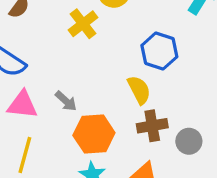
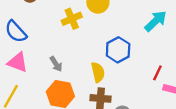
gray arrow: (66, 101) -> (56, 64), moved

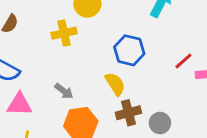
yellow cross: (72, 19) -> (64, 33), turned 30
red line: (157, 73) -> (183, 61), turned 42

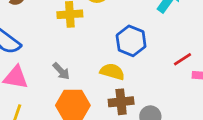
yellow semicircle: (115, 84) -> (112, 72), turned -50

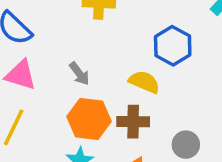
brown cross: (121, 102) -> (133, 122), moved

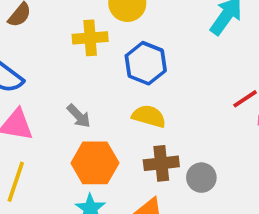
blue hexagon: (173, 46) -> (146, 63), moved
brown cross: (133, 122) -> (161, 163), moved

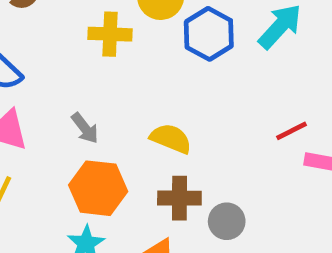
blue hexagon: (146, 63) -> (209, 34), moved

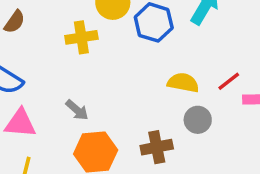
yellow semicircle: (171, 138) -> (183, 83), moved
gray circle: (227, 221) -> (198, 120), moved

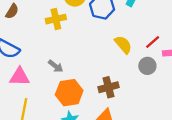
yellow semicircle: (183, 83) -> (123, 45), turned 42
gray circle: (198, 120) -> (147, 66), moved

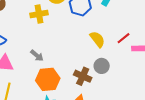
gray circle: (147, 66) -> (102, 66), moved
brown cross: (108, 87) -> (83, 76), turned 36

